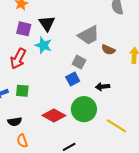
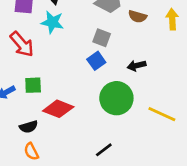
red arrow: (18, 59) -> (22, 44), turned -60
red diamond: (54, 116) -> (58, 109), moved
orange semicircle: (22, 141) -> (31, 151), moved

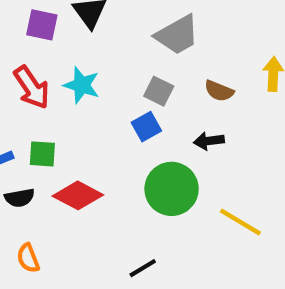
brown semicircle: (138, 17) -> (219, 91), moved
cyan star: (52, 22) -> (82, 85), moved
black semicircle: (29, 127) -> (20, 198), moved

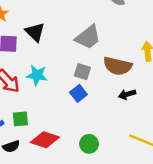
brown semicircle: (219, 91) -> (118, 66), size x1.6
black arrow: (209, 141) -> (127, 94), moved
green circle: (172, 189) -> (89, 144), moved, size x0.6

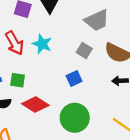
blue square: (78, 93) -> (74, 79), moved
green circle: (89, 144) -> (75, 118), size x1.6

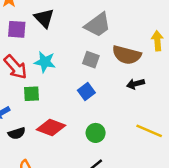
green square: (18, 80) -> (32, 94), moved
green circle: (75, 118) -> (96, 133), size x0.6

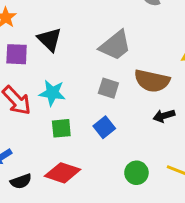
green square: (32, 94) -> (61, 128), moved
green circle: (96, 133) -> (136, 173), moved

